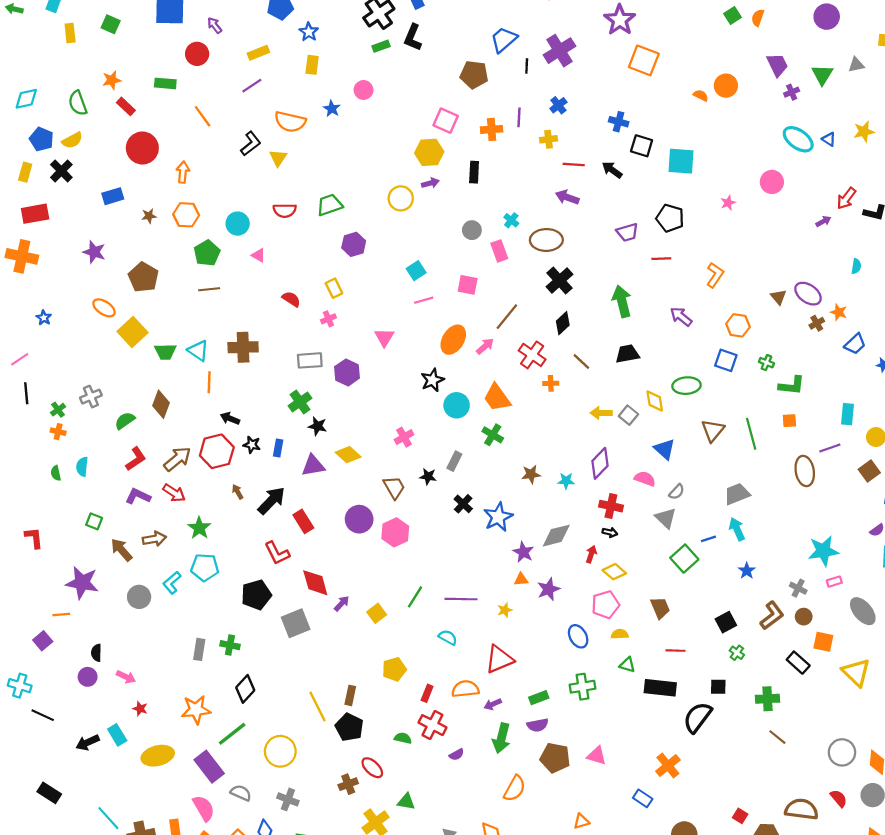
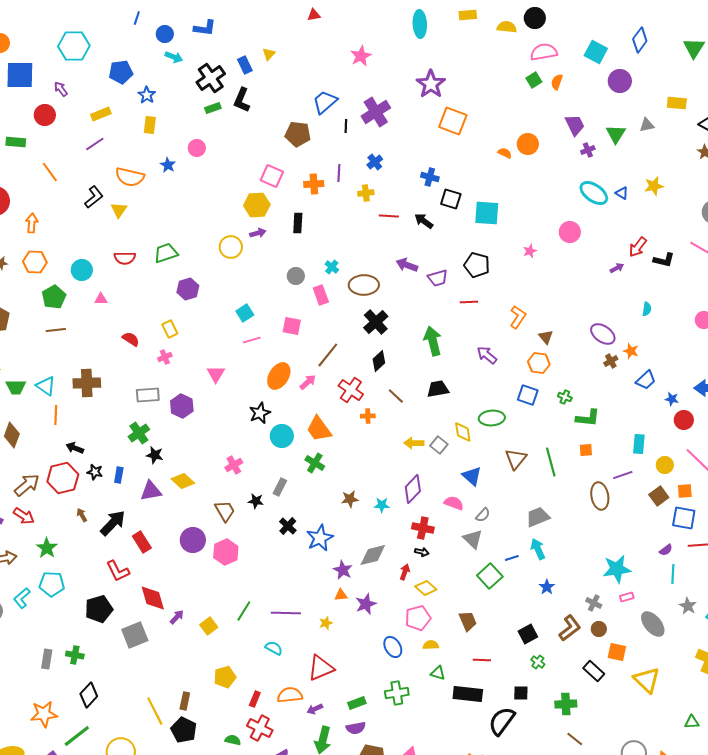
purple arrow: (567, 197) -> (407, 265), moved
pink triangle: (258, 255) -> (101, 299), turned -32
brown triangle: (778, 297) -> (546, 337), moved

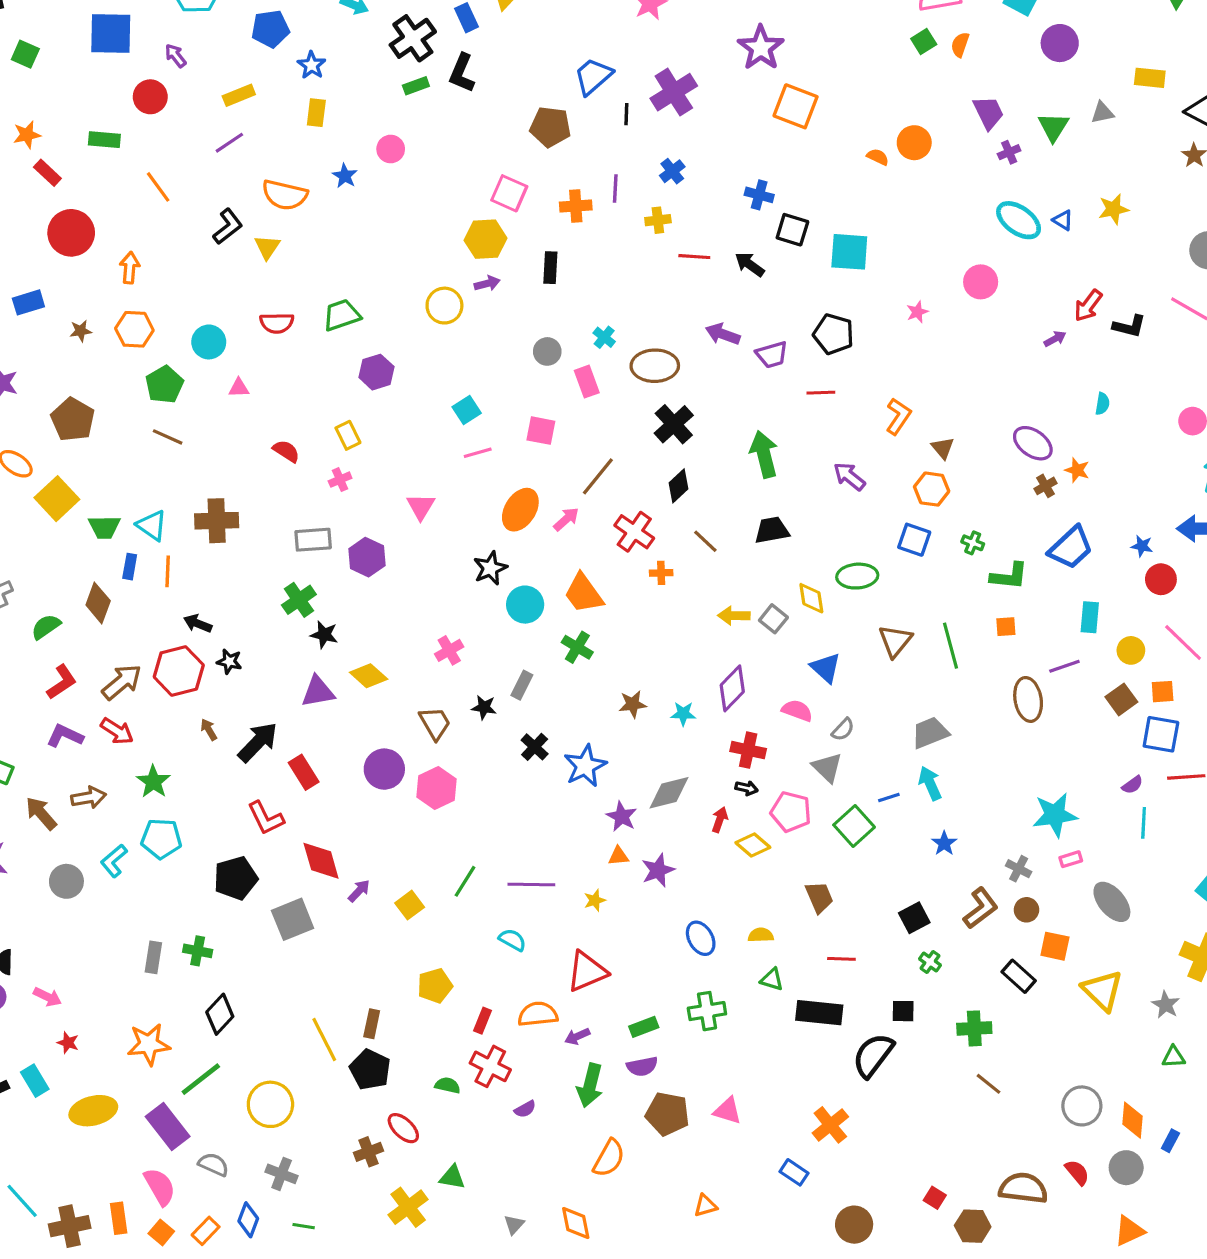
brown line: (56, 330) -> (168, 437), turned 30
blue trapezoid: (646, 380) -> (1071, 548), moved, size x1.4
blue rectangle: (119, 475) -> (130, 567), moved
gray star: (688, 606) -> (1166, 1005), moved
pink pentagon: (418, 618) -> (791, 812), moved, turned 30

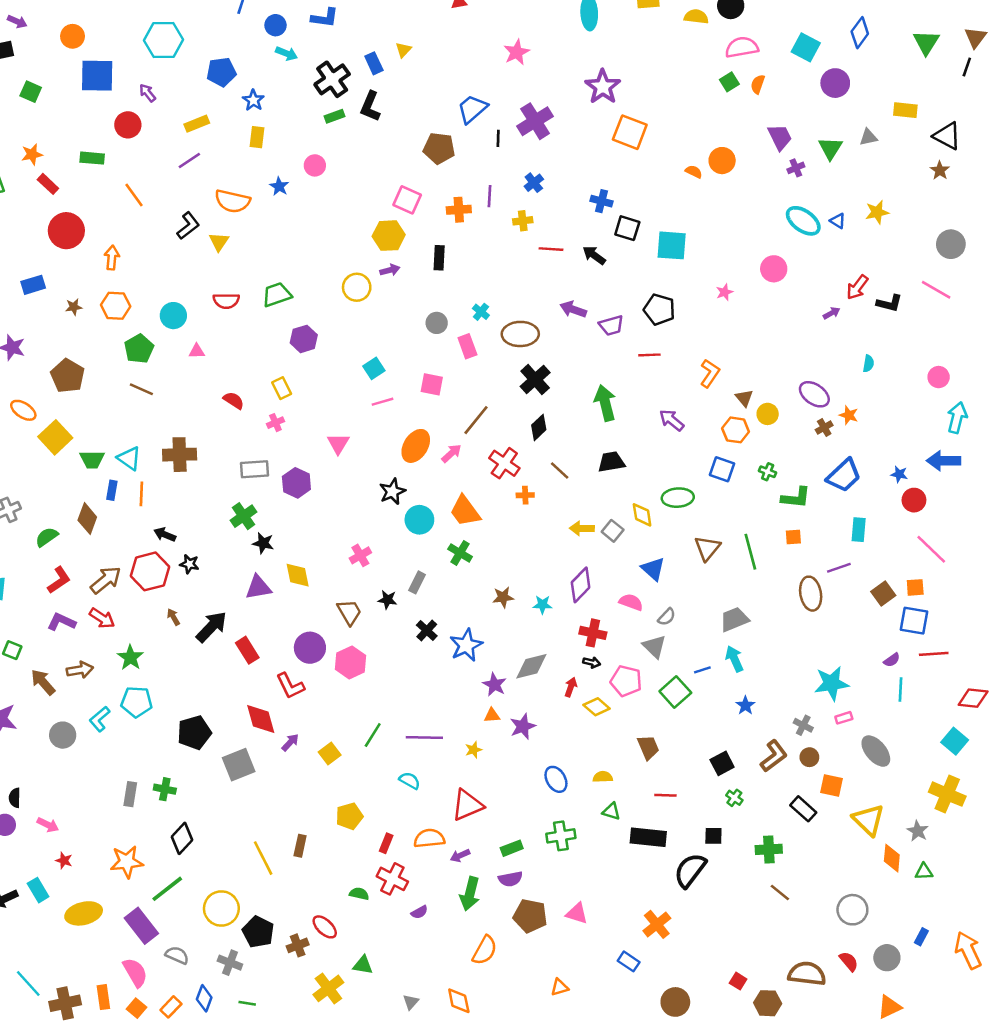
yellow circle: (1131, 650) -> (768, 414), moved
yellow diamond: (369, 676) -> (298, 575), turned 36
red L-shape: (266, 818) -> (290, 686), moved
black pentagon: (370, 1070) -> (258, 932), moved
orange diamond: (1132, 1120) -> (892, 858), moved

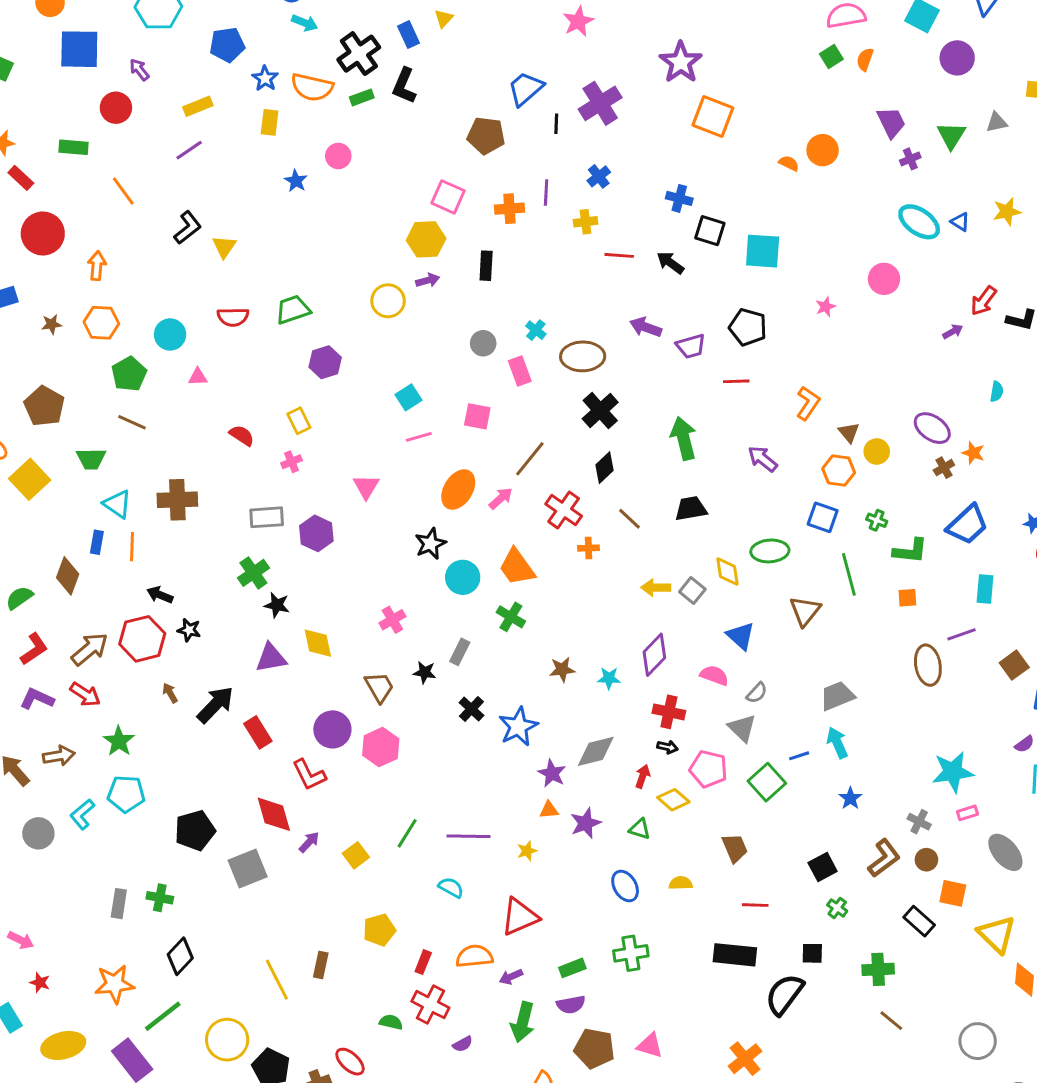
orange semicircle: (232, 201) -> (312, 87), moved
green trapezoid: (92, 459) -> (91, 459), moved
green line: (750, 552) -> (849, 574), moved
green triangle: (611, 811) -> (640, 829), moved

